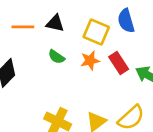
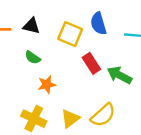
orange star: (90, 61) -> (47, 85), moved

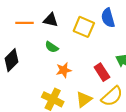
red rectangle: (91, 63) -> (102, 72), moved

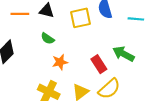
yellow square: (84, 27) -> (80, 18), turned -35

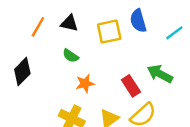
orange line: (20, 14) -> (38, 27), turned -60
cyan line: (136, 19) -> (174, 33), turned -42

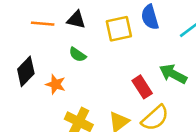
orange line: (38, 27) -> (43, 24), turned 65
orange star: (85, 83) -> (56, 84), moved, turned 30

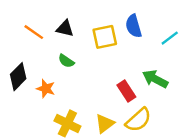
orange line: (43, 24) -> (34, 32), turned 30

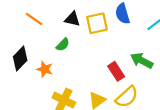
black triangle: (65, 28) -> (72, 19), moved
green semicircle: (66, 61) -> (63, 45), turned -80

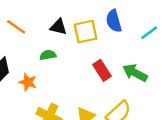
green semicircle: (63, 45) -> (48, 55), turned -144
red rectangle: (116, 71) -> (102, 70), moved

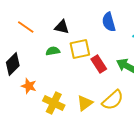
yellow square: (86, 32) -> (80, 49), moved
orange star: (28, 82) -> (29, 86), moved

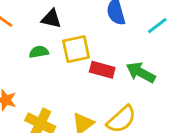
red rectangle: (99, 64) -> (102, 70), turned -42

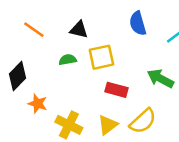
red rectangle: (102, 70) -> (117, 90), moved

